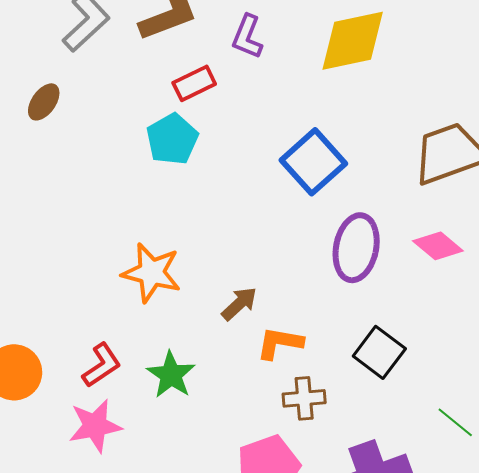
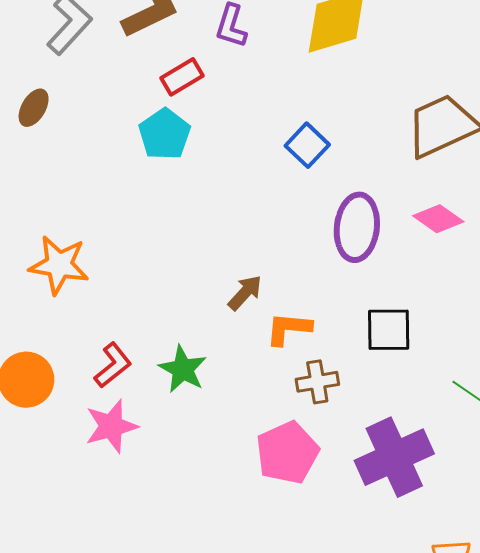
blue square: (313, 162) -> (307, 145), size x0.7
orange star: (151, 273) -> (59, 265), moved
black square: (379, 352) -> (389, 330), turned -33

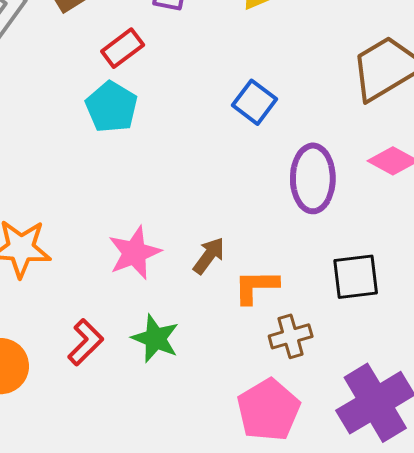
pink star: (111, 426) -> (134, 253), moved

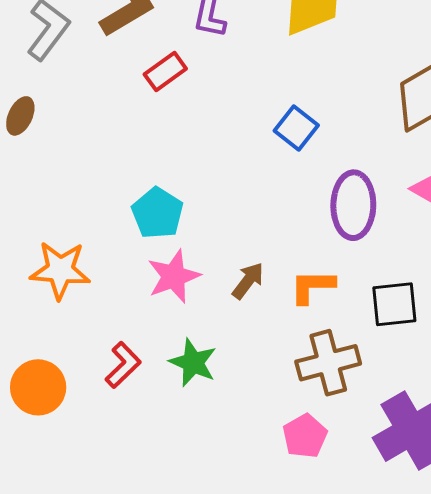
cyan pentagon: (111, 107) -> (157, 213), moved
orange L-shape: (256, 287) -> (312, 286), moved
brown cross: (291, 336) -> (328, 363), size x1.5
pink pentagon: (268, 410) -> (305, 436), size x0.7

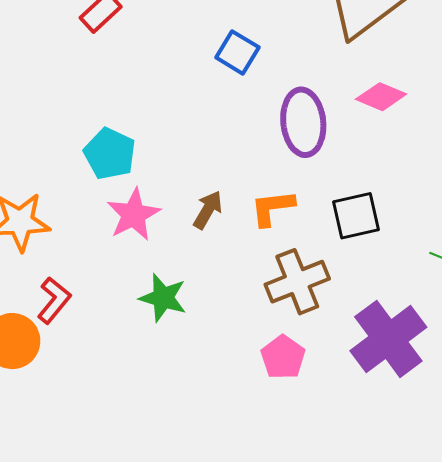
red L-shape: (123, 365) -> (54, 300), moved

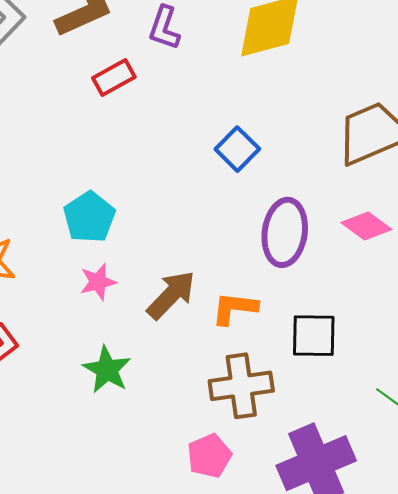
brown arrow: (208, 210) -> (171, 295), size x1.4
pink star: (133, 215) -> (98, 282), size x0.7

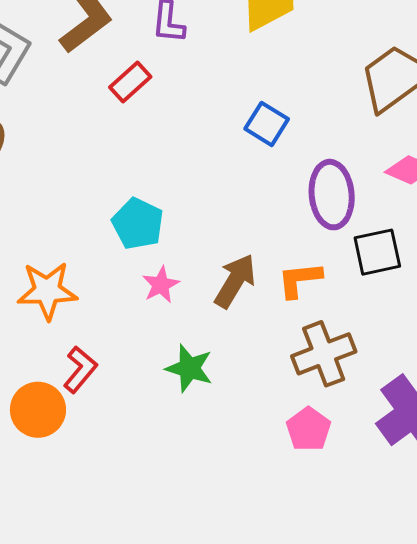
black square: (314, 336) -> (377, 252), moved

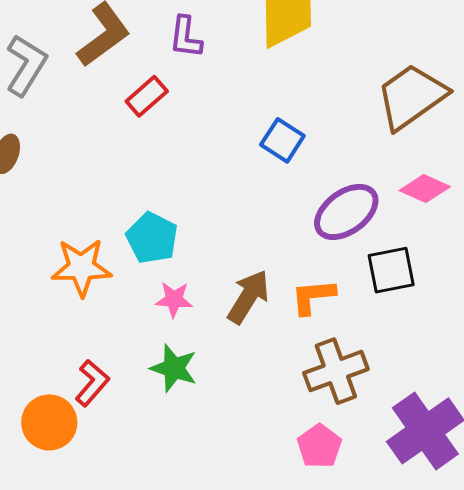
purple ellipse: (332, 195) -> (346, 212), turned 58
pink star: (161, 285) -> (174, 299), turned 30
orange star: (47, 291) -> (81, 267), moved
green star: (189, 368) -> (174, 368), moved

